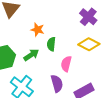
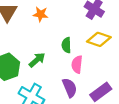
orange star: (38, 30) -> (41, 14), moved
green semicircle: (51, 44) -> (66, 45), moved

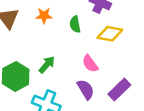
green semicircle: (66, 45) -> (75, 24), moved
pink semicircle: (77, 64) -> (90, 64), turned -36

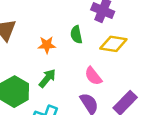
orange star: (44, 16) -> (47, 45), moved

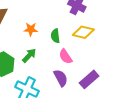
green semicircle: (76, 35) -> (55, 36), moved

